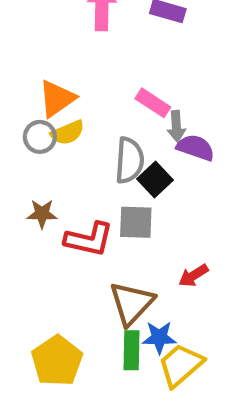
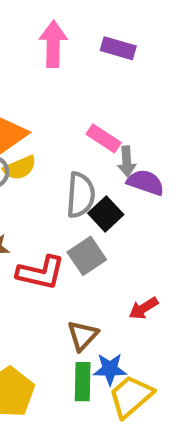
gray square: (136, 222) -> (87, 256), turned -36
brown triangle: (132, 303) -> (83, 336), size x0.7

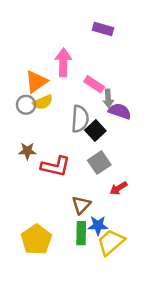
pink arrow: (53, 44) -> (63, 62), moved
gray square: (87, 256) -> (99, 163), moved

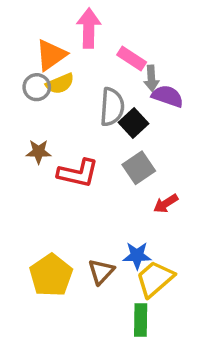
brown triangle: (81, 205) -> (101, 272), moved
green rectangle: (81, 233) -> (141, 320), moved

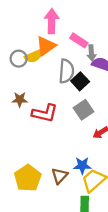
orange triangle: (51, 55) -> (46, 46), moved

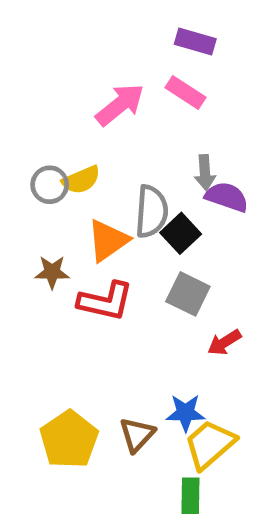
pink arrow: (52, 21) -> (120, 105), turned 50
pink rectangle: (79, 40) -> (185, 93), moved
orange triangle: (46, 46) -> (108, 241), moved
gray square: (83, 110) -> (188, 294), turned -30

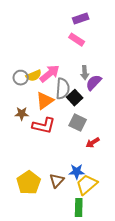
purple rectangle: (195, 42) -> (81, 19), turned -35
pink arrow: (120, 105) -> (50, 74), moved
purple semicircle: (227, 197) -> (94, 83), turned -66

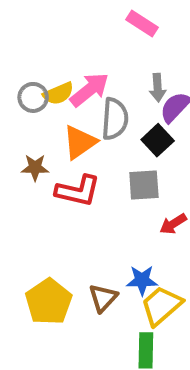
black square: (75, 98) -> (158, 140), moved
gray square: (78, 123) -> (144, 185), turned -30

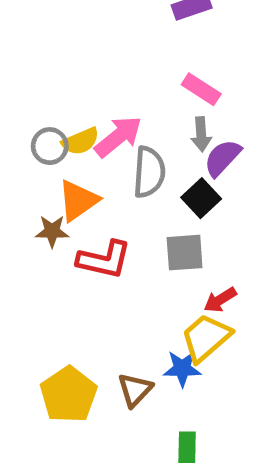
pink rectangle: (142, 24) -> (201, 89), moved
orange triangle: (80, 142) -> (78, 200), moved
yellow trapezoid: (161, 306) -> (206, 338), moved

